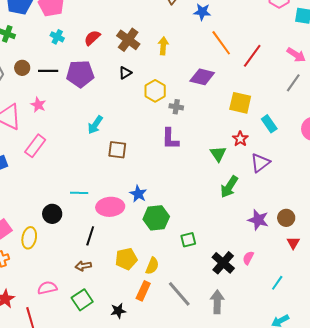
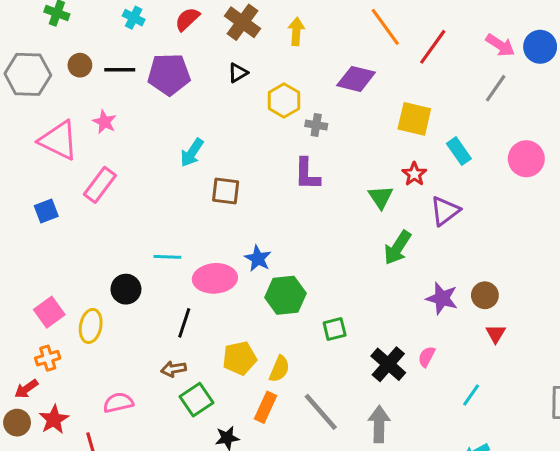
green square: (82, 300) -> (197, 400), moved

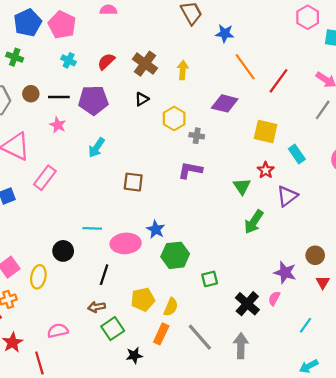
pink star: (104, 122) -> (58, 125), moved
cyan arrow: (192, 153) -> (97, 148), moved
purple L-shape: (307, 174) -> (190, 170), turned 100
purple star: (442, 298) -> (285, 273), moved

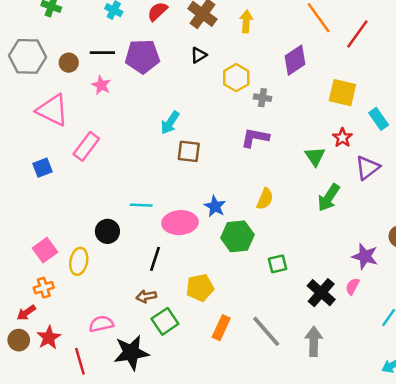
brown circle: (31, 94) -> (69, 63), moved
purple diamond: (225, 103) -> (295, 60), turned -48
cyan arrow: (97, 148) -> (170, 123), moved
yellow semicircle: (171, 307) -> (265, 199), moved
black star: (134, 355) -> (131, 353), moved, size x1.8

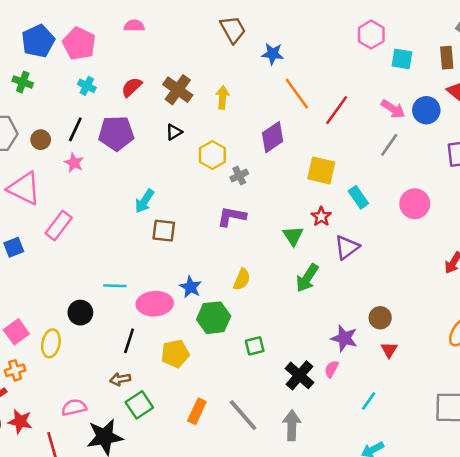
black line: (102, 53) -> (75, 129), turned -65
gray cross: (262, 98) -> (239, 176), turned -35
yellow pentagon: (200, 288) -> (175, 354), moved
red star: (49, 338) -> (20, 422), turned -30

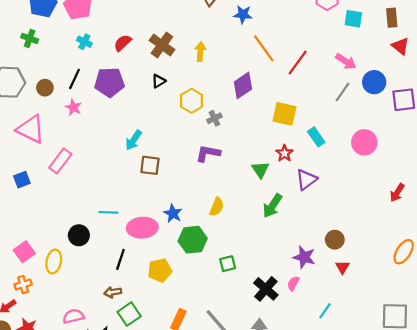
blue circle: (426, 110) -> (374, 82), moved

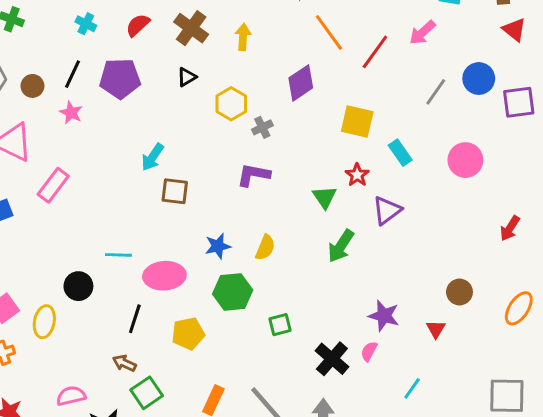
pink arrow: (346, 61) -> (422, 33), moved, turned 105
blue star: (173, 213) -> (218, 246), moved, turned 30
brown circle: (335, 240) -> (459, 292), moved
brown arrow: (113, 292) -> (124, 363), turned 35

